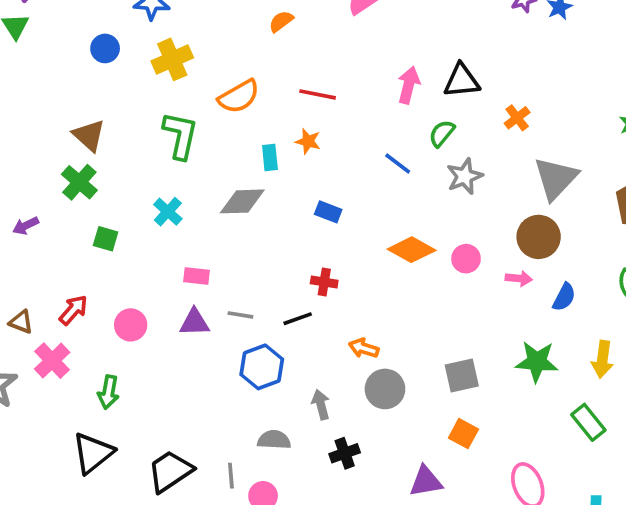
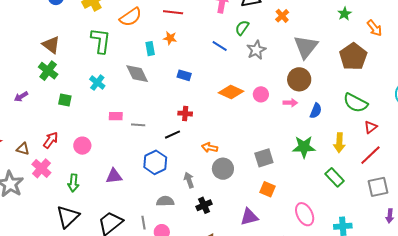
gray diamond: (242, 201) -> (137, 74), turned 70
gray line: (240, 315) -> (138, 125), moved
purple triangle: (194, 322) -> (114, 176), moved

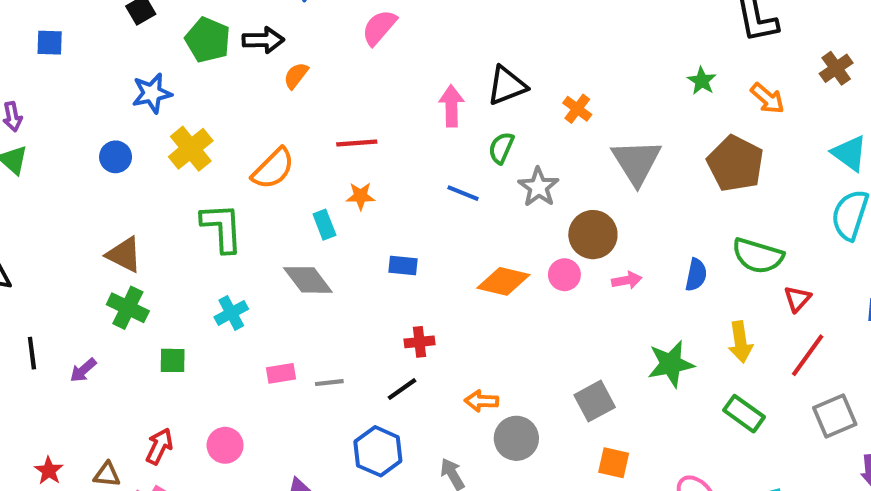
brown circle: (299, 79) -> (593, 235), moved
cyan cross: (97, 83) -> (231, 313), turned 35
blue semicircle: (316, 111) -> (696, 275), moved

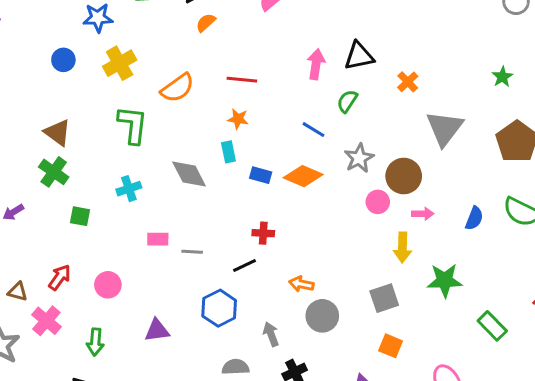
gray star: (538, 187) -> (359, 158), moved
cyan rectangle: (324, 225) -> (228, 152), moved
orange diamond: (503, 281) -> (303, 176), moved
yellow arrow: (740, 342) -> (402, 247), moved

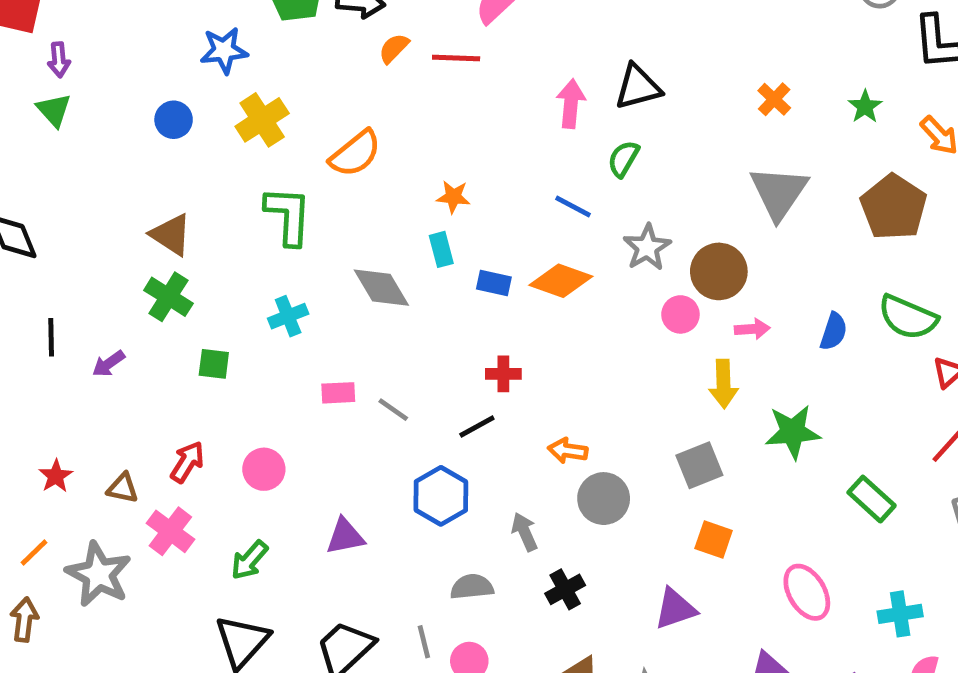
red line: (242, 80) -> (456, 58), moved
orange cross: (408, 82) -> (774, 99), moved
gray line: (192, 252) -> (393, 410), turned 35
green arrow: (95, 342) -> (249, 560), turned 40

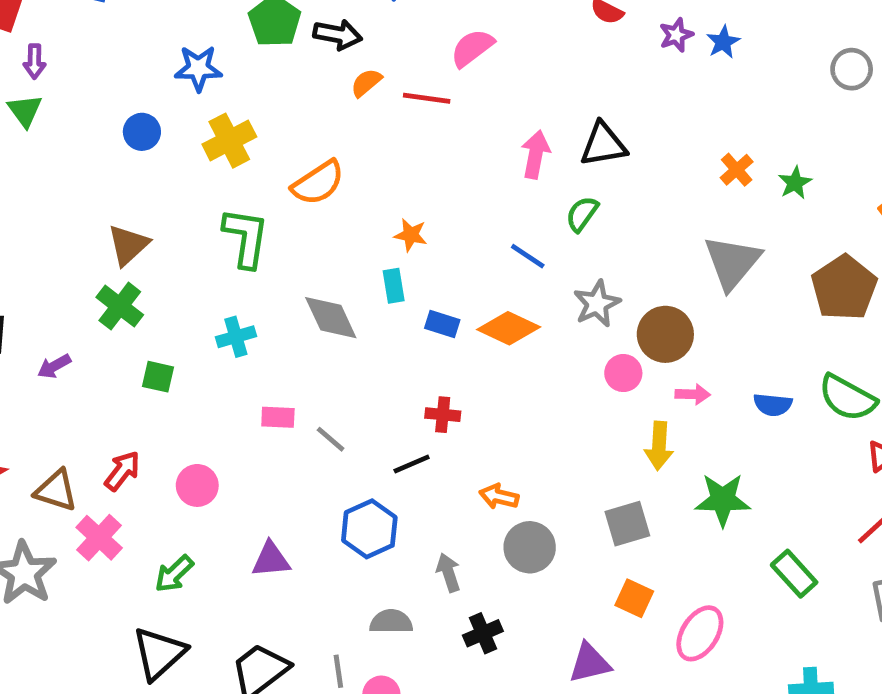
green star: (865, 107) -> (795, 183), moved
brown triangle: (171, 235) -> (128, 245), turned 39
blue semicircle: (834, 331) -> (773, 405), turned 72
brown triangle: (123, 488) -> (56, 490), size x1.4
pink ellipse: (807, 592) -> (700, 633), moved, turned 58

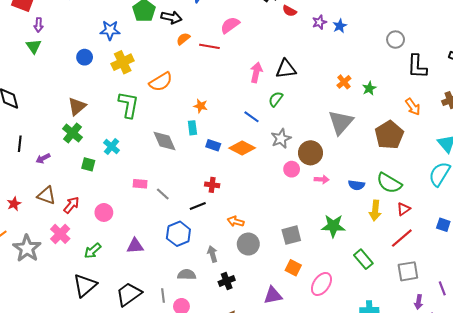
cyan cross: (236, 337) -> (111, 147), moved, turned -35
yellow arrow: (659, 446) -> (375, 211), moved
brown triangle: (56, 490) -> (46, 195), moved

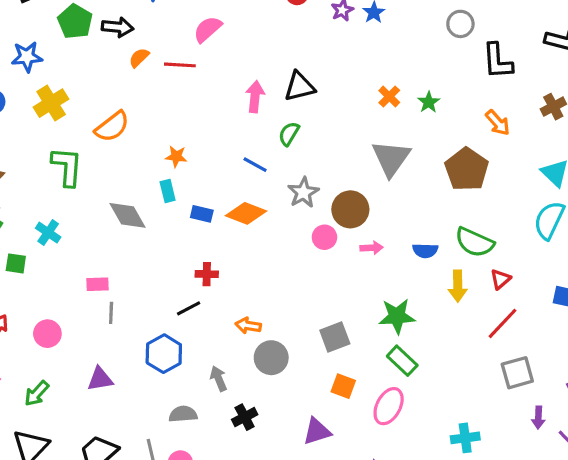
gray line: (163, 194) -> (111, 313), moved, turned 56
green rectangle: (363, 259) -> (402, 361), moved

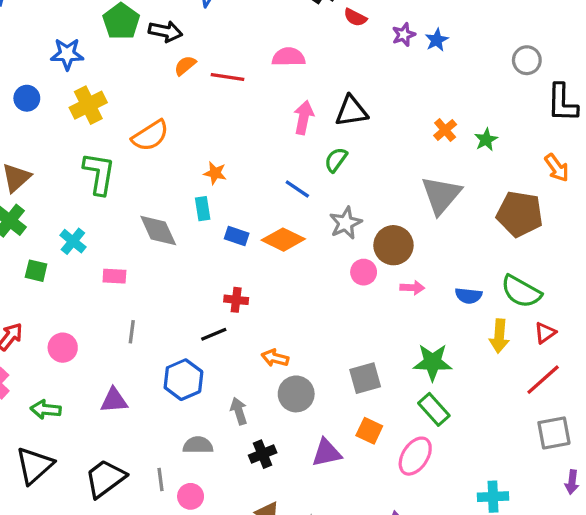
pink semicircle: (208, 29) -> (289, 57), moved, turned 36
brown pentagon: (467, 169) -> (520, 214), turned -30
pink rectangle: (98, 284) -> (114, 276), moved
green arrow: (37, 393) -> (46, 410), turned 48
purple triangle: (317, 431) -> (327, 453), moved

